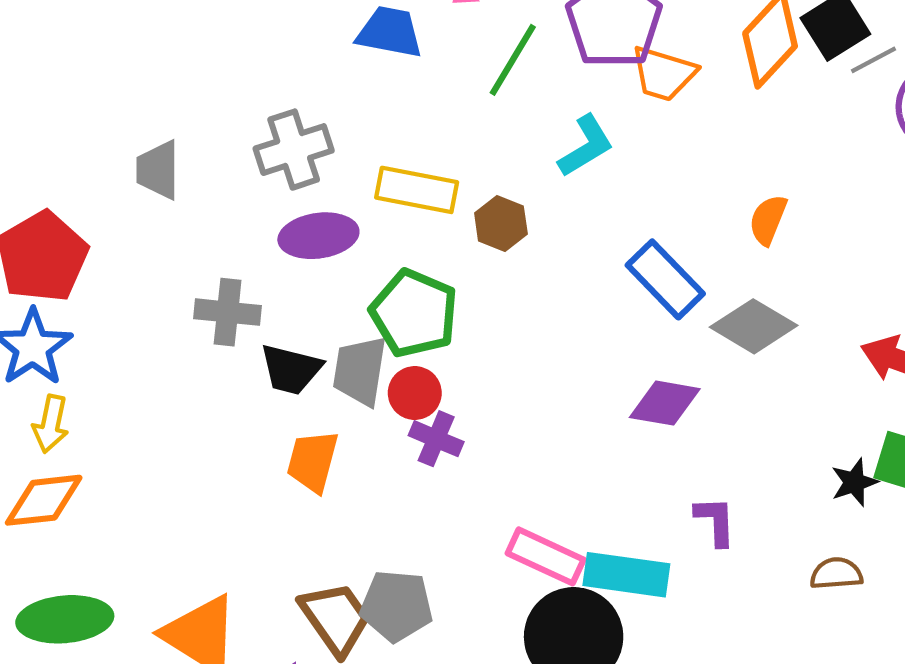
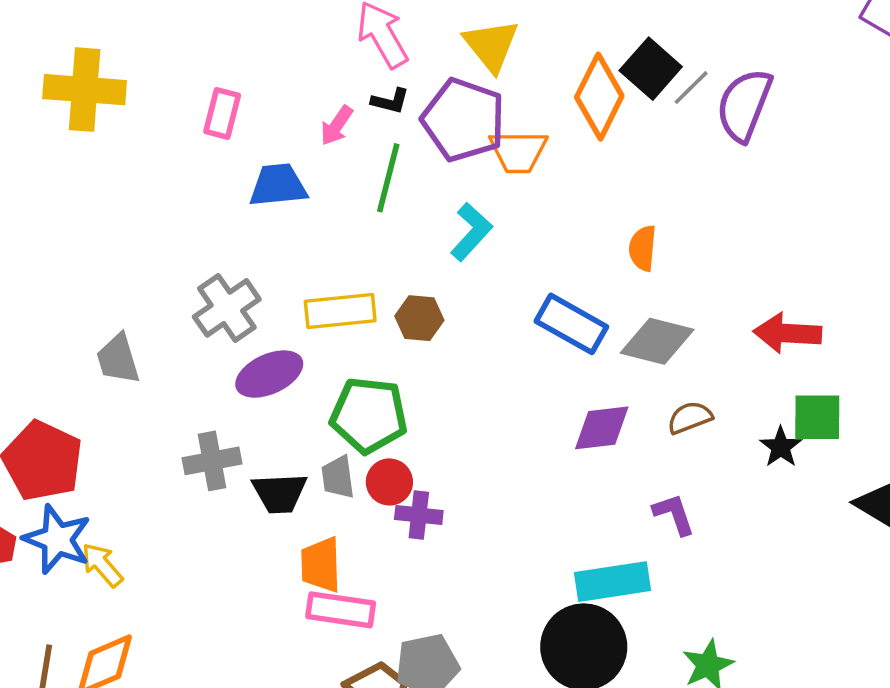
gray trapezoid: (360, 371) -> (338, 477), size x0.7
yellow arrow: (51, 424) -> (102, 565), moved, turned 144
pink rectangle: (546, 556) -> (341, 610), moved
brown semicircle: (836, 574) -> (690, 418), moved

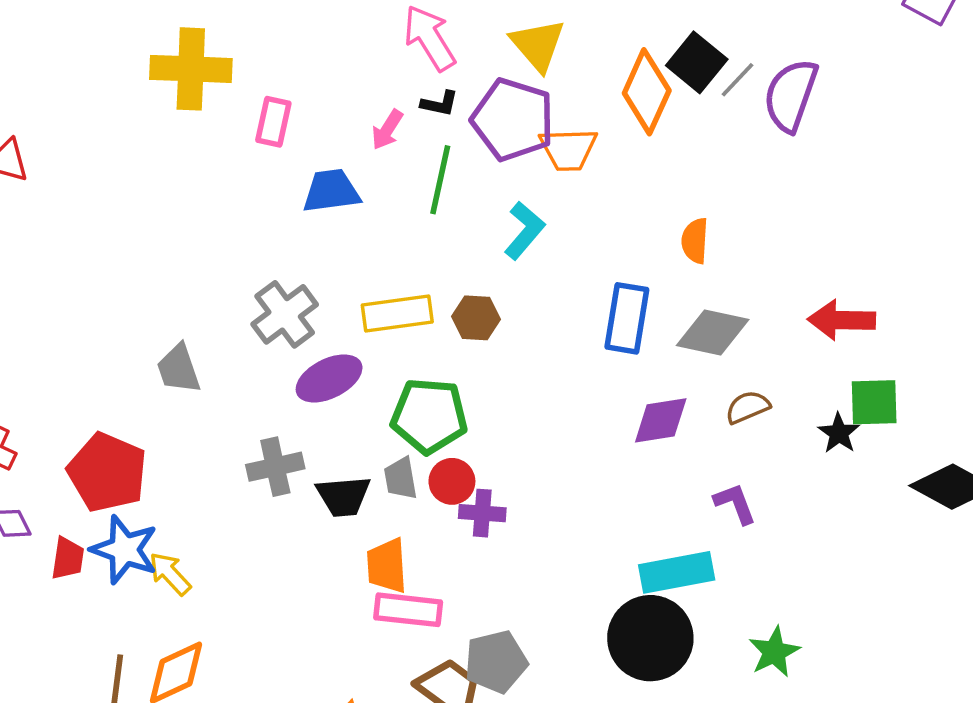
yellow cross: (85, 90) -> (191, 69), moved
blue rectangle: (571, 324) -> (627, 318), turned 72

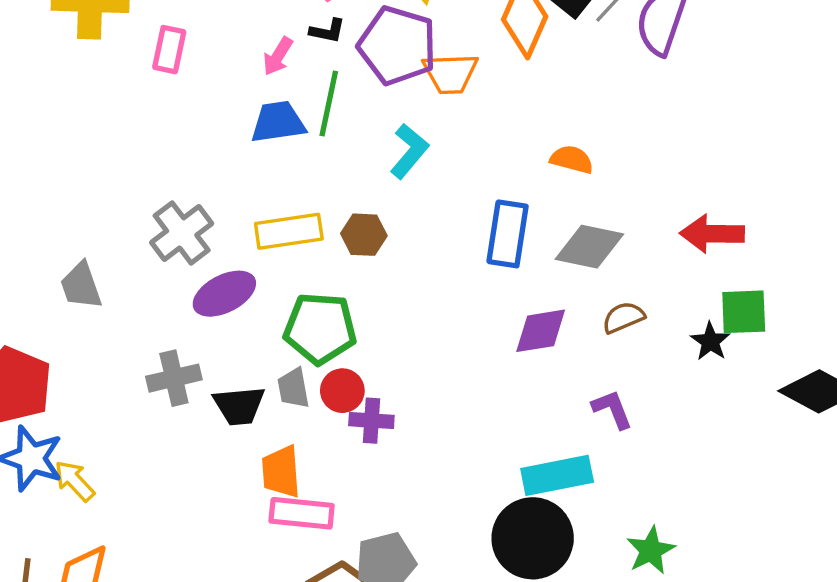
blue trapezoid: (331, 191) -> (278, 122), moved
orange semicircle: (695, 241) -> (572, 159), turned 102

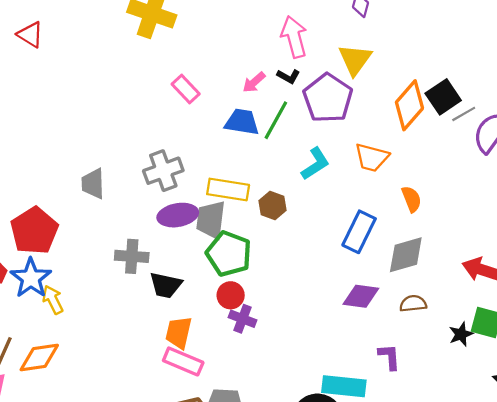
pink rectangle: (169, 50) -> (186, 89), moved, turned -72
orange trapezoid: (450, 73) -> (372, 158), moved
orange semicircle: (572, 159) -> (411, 199), turned 36
gray diamond: (589, 247) -> (406, 255), turned -45
gray trapezoid: (293, 388) -> (211, 220), moved, size x1.5

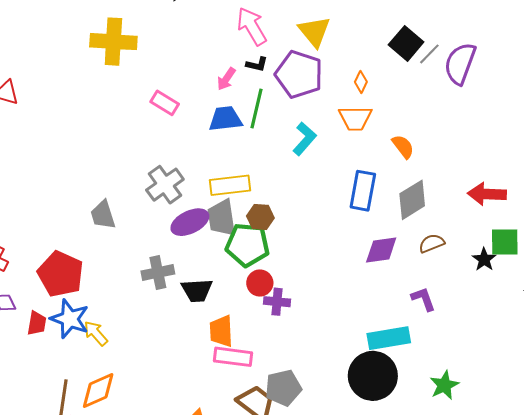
orange diamond: (409, 105) -> (361, 82), moved, size x0.5
brown hexagon: (273, 206) -> (260, 217), moved

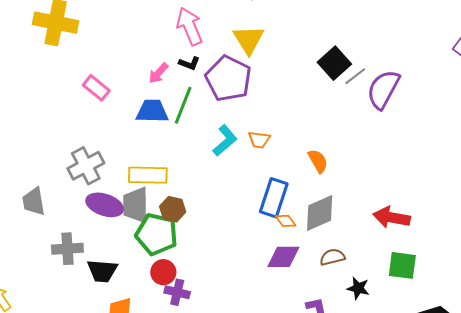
orange diamond: (361, 82) -> (286, 221), moved, turned -70
orange trapezoid: (355, 118) -> (259, 140), moved, size x0.7
gray trapezoid: (103, 215) -> (34, 202), moved
purple ellipse: (190, 222) -> (105, 205), turned 36
black star: (484, 259) -> (358, 288), moved, turned -30

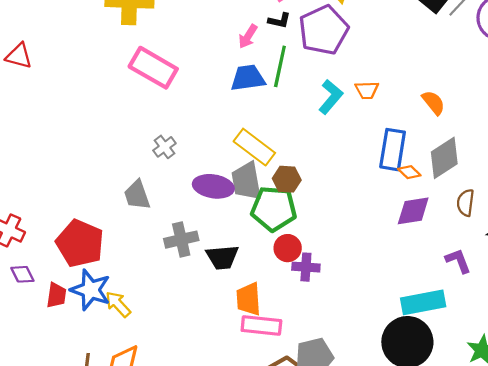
purple pentagon: (228, 79) -> (324, 30), turned 30
pink rectangle: (96, 88) -> (153, 68), moved, size x1.6
gray cross: (86, 166) -> (164, 147), moved, size x0.6
yellow rectangle: (148, 175) -> (254, 147), turned 45
brown semicircle: (332, 257) -> (466, 203), turned -60

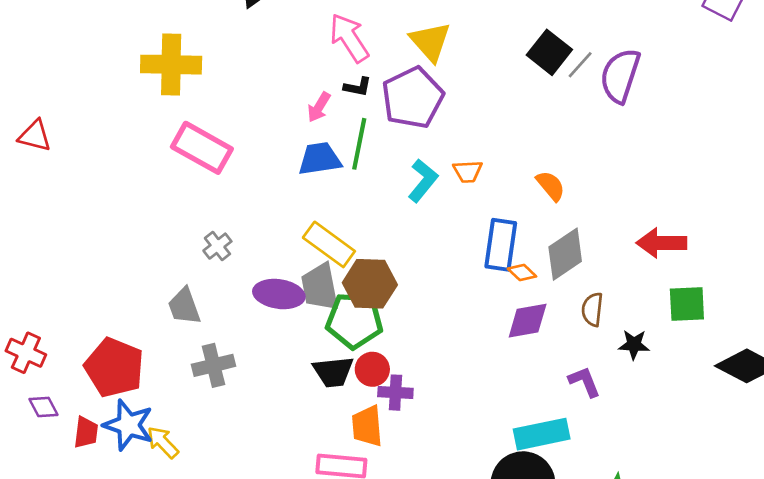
brown hexagon: (287, 179) -> (370, 284), size x1.5
gray cross: (181, 240) -> (213, 365), moved
black trapezoid: (222, 257) -> (333, 372), moved
orange trapezoid: (249, 299) -> (367, 426), moved

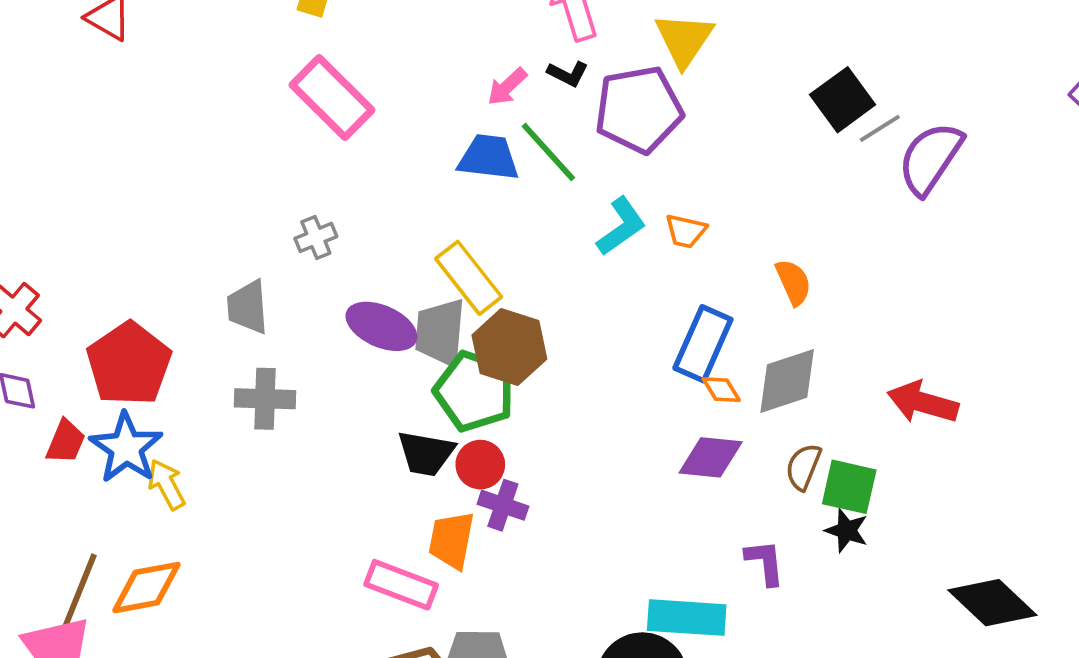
green line: (359, 144) -> (548, 152), turned -69
green square: (687, 304) -> (849, 487), moved

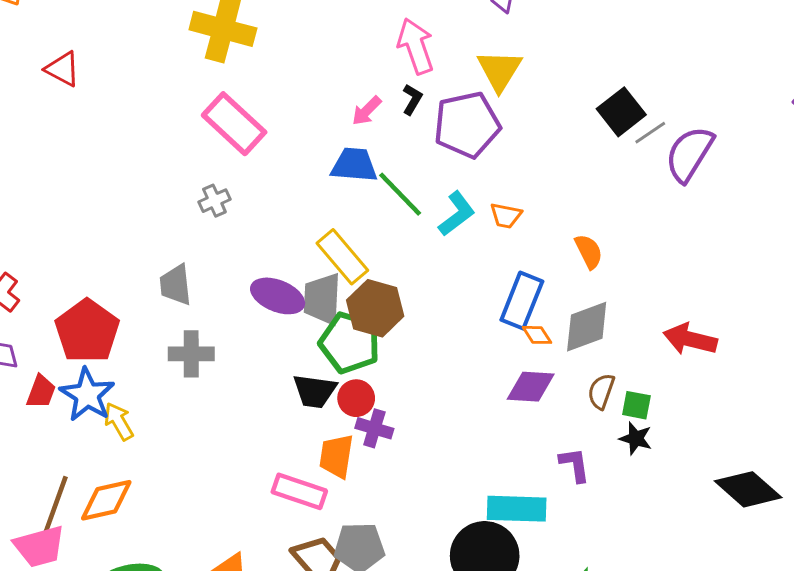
black L-shape: (568, 74) -> (412, 99), turned -84
green line: (548, 152) -> (400, 194), moved
gray cross: (316, 237) -> (214, 201), moved
green square: (849, 487) -> (636, 405), size x0.7

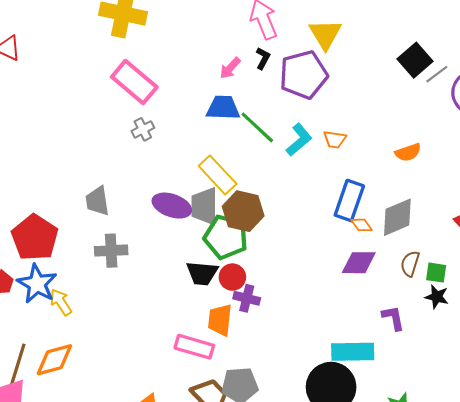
gray cross: (214, 201) -> (143, 129), moved
orange semicircle: (589, 252) -> (408, 152), moved, turned 100

